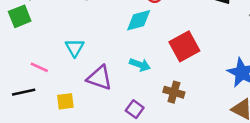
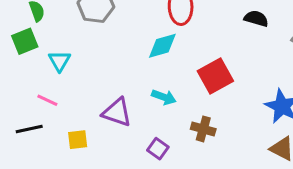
cyan triangle: (75, 48) -> (59, 61), moved

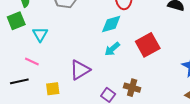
cyan arrow: (164, 97) -> (112, 49), moved, turned 119
purple triangle: (117, 112) -> (80, 70), turned -50
brown cross: (203, 129) -> (132, 88), moved

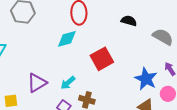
cyan arrow: (112, 49) -> (68, 83), moved

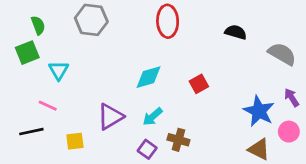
cyan diamond: (67, 39) -> (149, 77), moved
red square: (102, 59) -> (199, 84), size x0.6

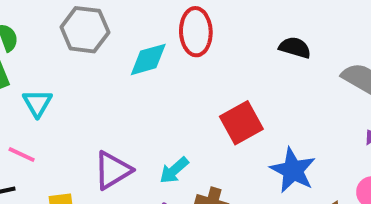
cyan diamond: (149, 77) -> (148, 59), moved
red square: (199, 84) -> (241, 123), size x1.5
blue star: (259, 111) -> (293, 170), moved

